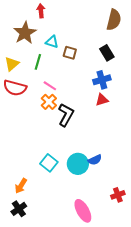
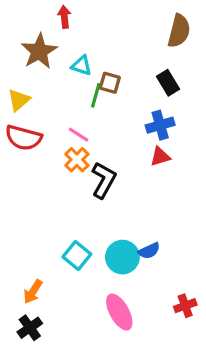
green line: (38, 62) -> (96, 95), moved
pink ellipse: (83, 211) -> (119, 312), moved

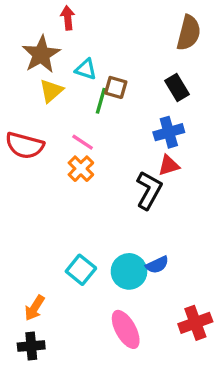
yellow triangle: (19, 100) -> (51, 91), moved
black L-shape: (104, 180) -> (149, 190), moved
red cross: (185, 306) -> (195, 323), size x1.4
black cross: (30, 328) -> (31, 346), turned 30

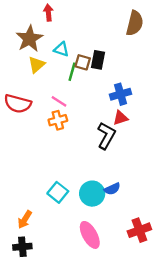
black rectangle: (177, 87) -> (98, 60), moved, turned 42
orange cross: (81, 169) -> (58, 120), turned 30

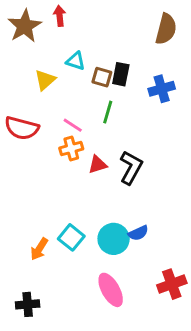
brown star: (29, 39) -> (25, 26), moved
green line: (72, 72) -> (108, 112), moved
blue cross: (121, 94) -> (162, 89), moved
red triangle: (121, 118) -> (97, 165), moved
orange arrow: (25, 220) -> (39, 249), moved

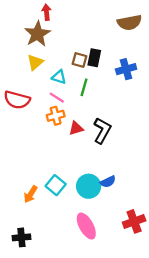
brown star: (25, 26) -> (37, 34), moved
brown semicircle: (166, 29) -> (130, 22), turned 65
cyan triangle: (76, 61) -> (59, 77), moved

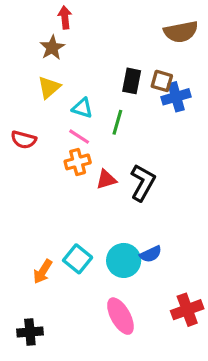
brown star: (37, 34) -> (52, 48), size x0.7
brown square: (79, 60) -> (162, 81), moved
red semicircle: (17, 100) -> (24, 140), size x0.7

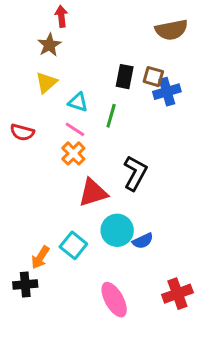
orange cross: (78, 162) -> (73, 153), turned -30
red triangle: (106, 179) -> (93, 193), moved, size x1.5
cyan circle: (124, 260) -> (117, 230), moved
black cross: (30, 332) -> (25, 285), moved

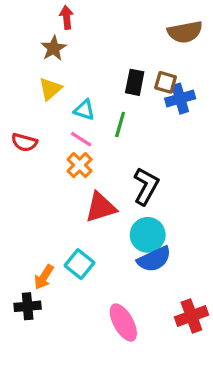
cyan circle: (117, 230) -> (148, 235), moved
blue semicircle: (143, 241) -> (154, 259), size x1.5

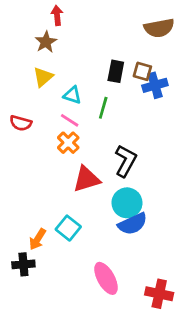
red cross: (191, 316) -> (159, 294), moved, turned 32

